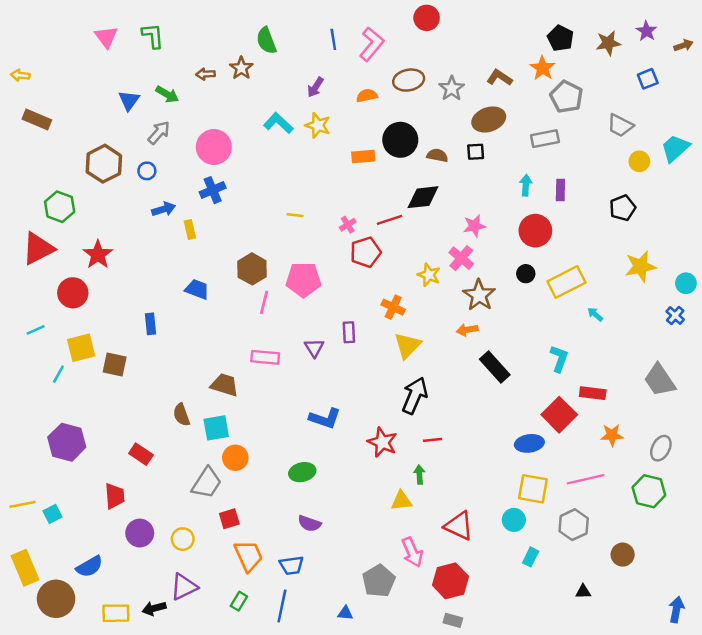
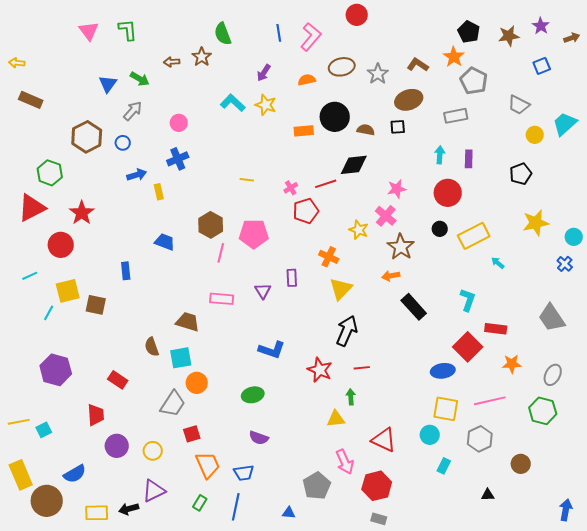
pink circle: (214, 147) -> (179, 123), size x0.6

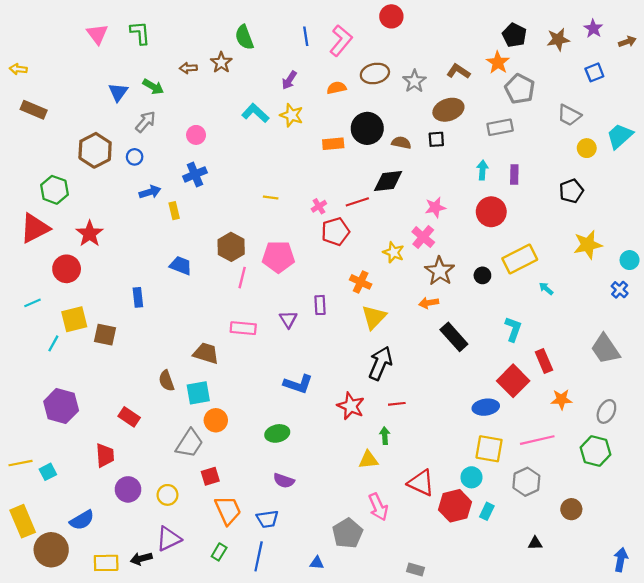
black circle: (440, 229) -> (482, 275), moved
red rectangle: (496, 329) -> (544, 361), turned 60
red hexagon: (377, 486) -> (455, 506), moved

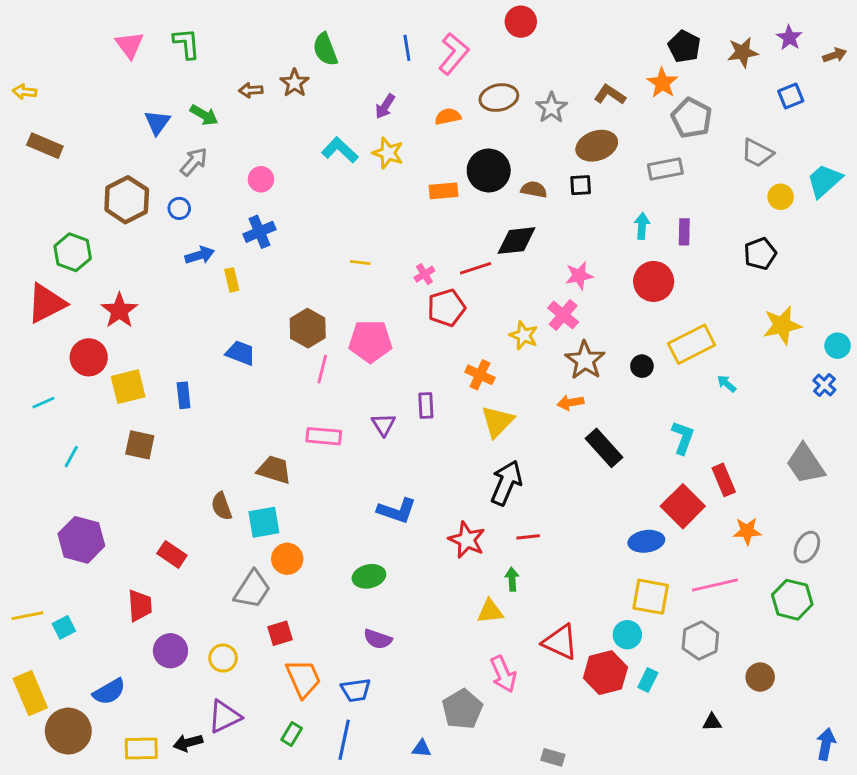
yellow square: (74, 319) -> (128, 387), moved

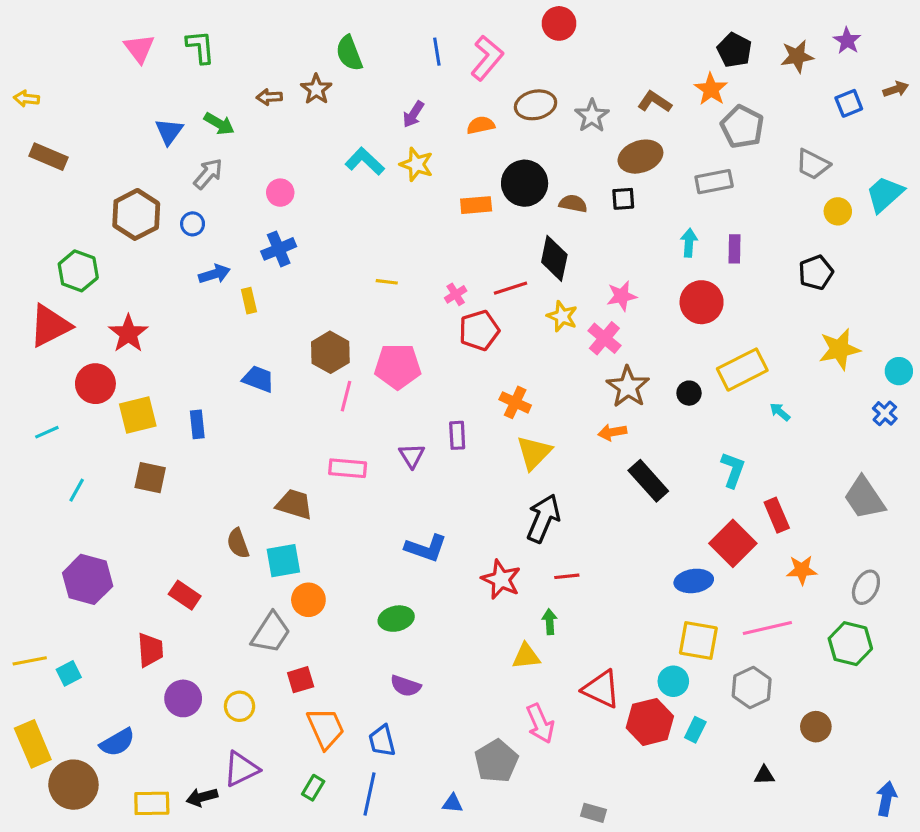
brown arrow: (835, 55) -> (896, 89), moved
black diamond: (516, 241) -> (554, 258), turned -72
yellow star: (524, 335) -> (562, 316), moved
blue trapezoid: (356, 690) -> (382, 741), turned 84

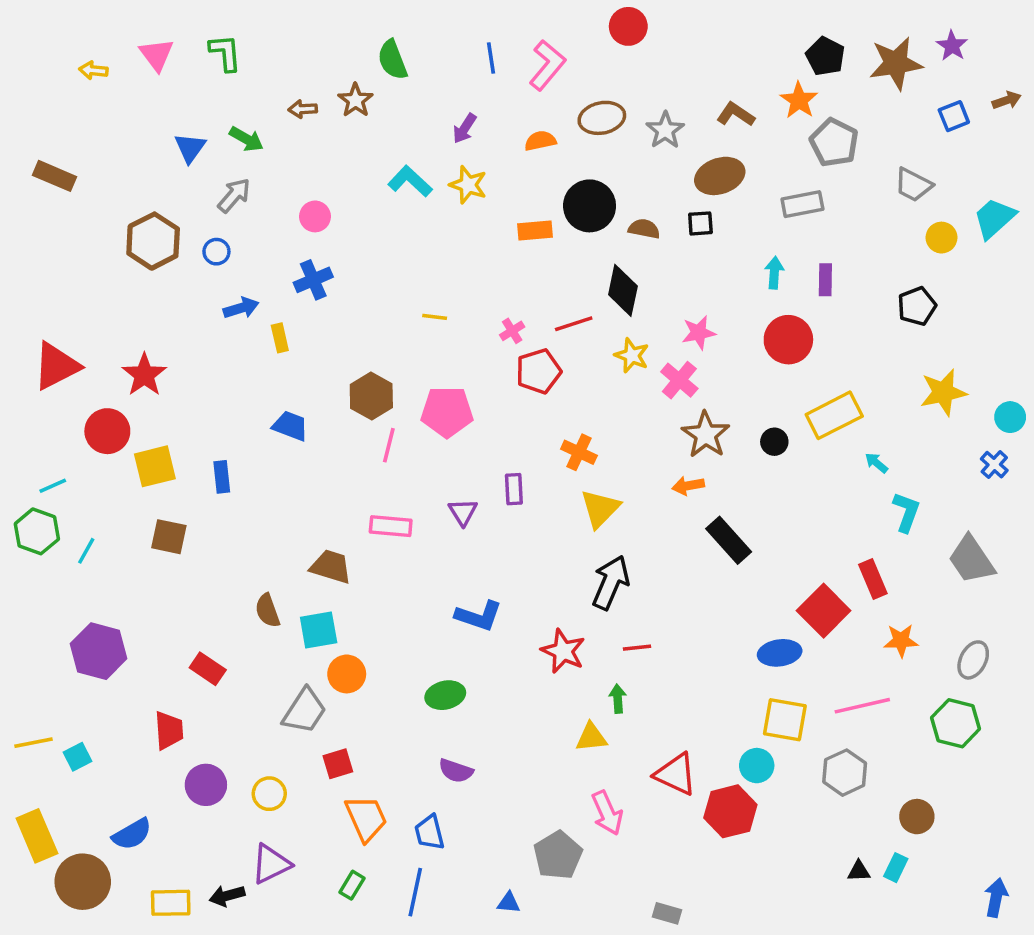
brown star: (797, 56) -> (896, 63), size x1.4
yellow arrow: (27, 99) -> (93, 70), moved
green hexagon: (78, 271) -> (37, 531), moved
cyan L-shape: (733, 470) -> (906, 512), moved
cyan rectangle: (695, 730) -> (896, 868), moved

